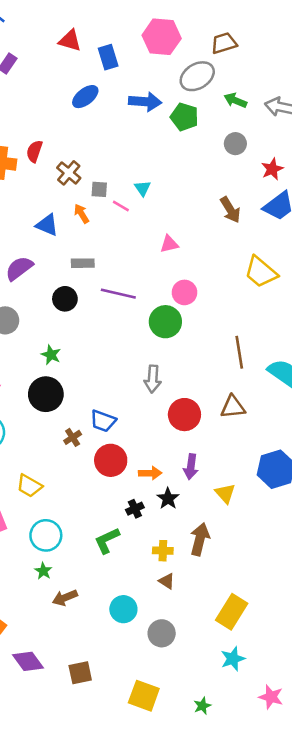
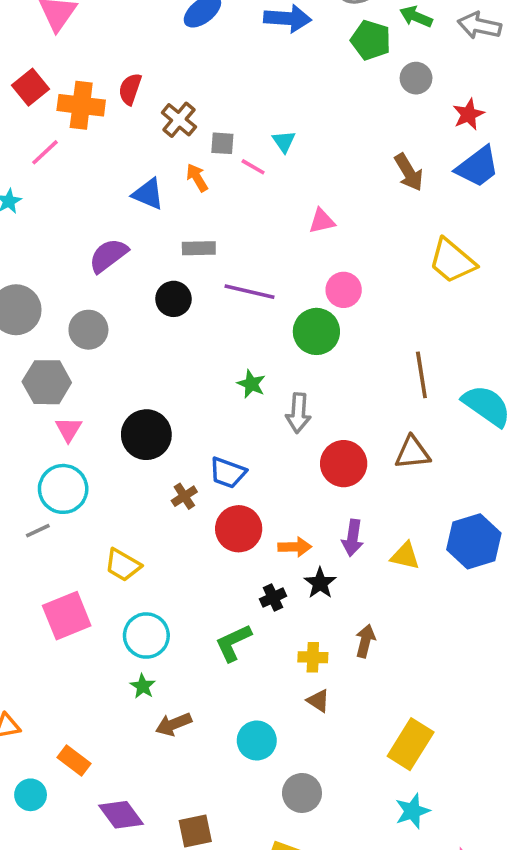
green pentagon: (184, 117) -> (371, 40), moved
green star: (51, 355) -> (251, 384), moved
yellow triangle: (225, 493) -> (405, 556), moved, turned -35
brown arrow: (200, 539) -> (365, 641), size x0.7
gray circle: (162, 633) -> (302, 793), moved

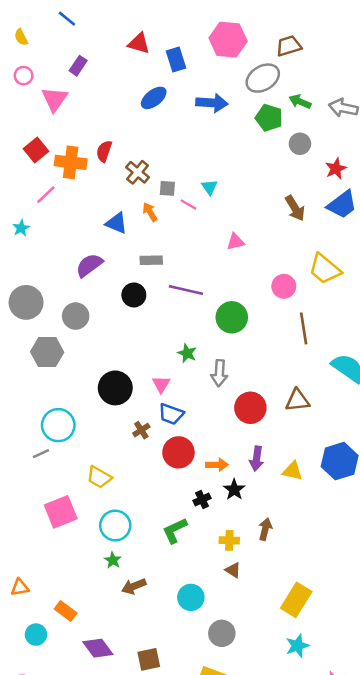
pink circle: (344, 290) -> (284, 286), moved
brown line: (421, 375) -> (304, 328), moved
pink triangle: (69, 429) -> (161, 384), moved

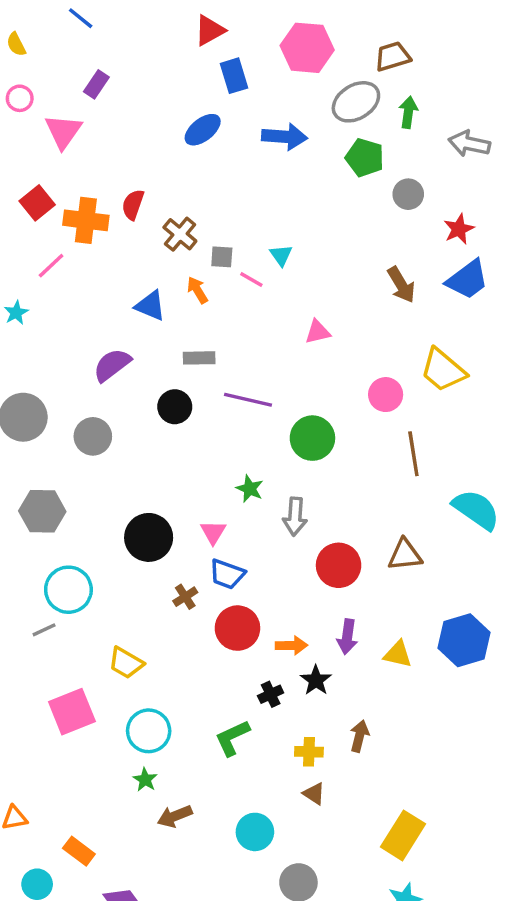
red triangle: (139, 43) -> (210, 30), moved, turned -45
green arrow: (300, 102) -> (408, 112), moved, turned 75
gray hexagon: (47, 352) -> (42, 511), moved

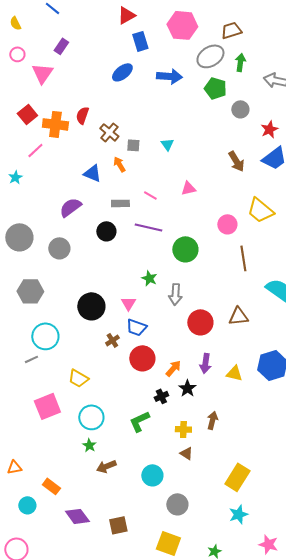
pink line: (251, 280) -> (150, 195), moved
orange arrow: (291, 645) -> (173, 368), turned -48

